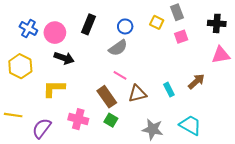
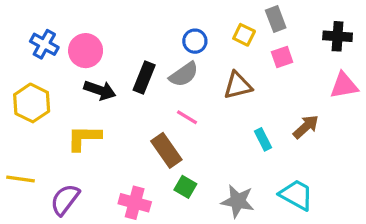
black rectangle: (88, 24) -> (144, 78), moved
brown triangle: (137, 94) -> (238, 85), moved
pink cross: (78, 119) -> (135, 203), moved
green square: (111, 120) -> (185, 187), moved

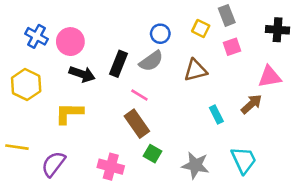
pink triangle: (344, 85) -> (270, 77), moved
pink line: (187, 117) -> (139, 95), moved
cyan trapezoid: (296, 195) -> (244, 160), turned 36

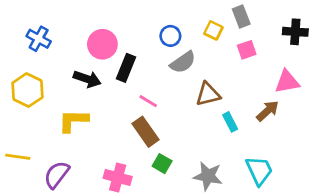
pink circle: (70, 42) -> (102, 44), moved
gray semicircle: (151, 61) -> (183, 62), moved
brown triangle: (195, 70) -> (208, 94), moved

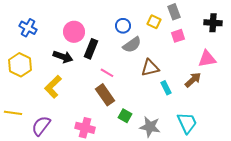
yellow L-shape: (73, 121) -> (53, 87), turned -45
green square: (162, 164) -> (125, 116), moved

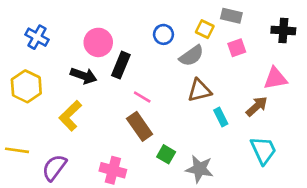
gray rectangle: (174, 12) -> (231, 16), turned -56
gray semicircle: (132, 45) -> (191, 56), moved
cyan trapezoid: (187, 123) -> (263, 150), moved

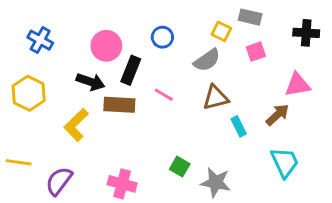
blue circle: (163, 34) -> (162, 37), moved
pink line: (142, 97) -> (164, 95), moved
brown rectangle: (140, 126) -> (119, 105), moved, turned -52

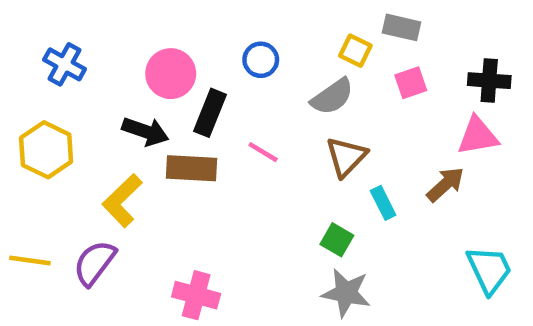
black cross: (306, 33) -> (489, 81), moved
brown triangle: (216, 98) -> (346, 157), turned -32
cyan trapezoid: (285, 162) -> (489, 270), moved
green square: (180, 167) -> (337, 240), moved
purple semicircle: (59, 181) -> (95, 263), moved

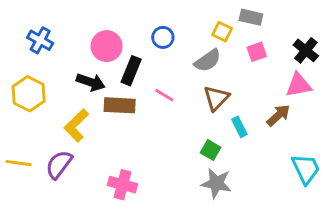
black cross: (489, 81) -> (306, 50), turned 35

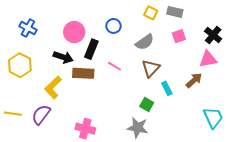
yellow square: (222, 32) -> (151, 13), moved
gray star: (216, 183) -> (138, 128), moved

